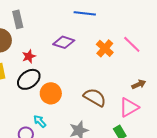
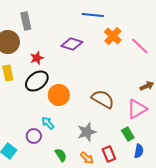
orange cross: (105, 48) -> (113, 36), moved

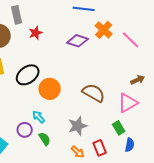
purple diamond: (72, 44) -> (78, 41), moved
red star: (37, 58) -> (36, 33), moved
green semicircle: (61, 155) -> (45, 139), moved

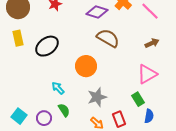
brown arrow: (138, 80) -> (152, 43), moved
orange circle: (50, 89) -> (86, 66), moved
brown semicircle: (94, 93) -> (108, 38), moved
purple circle: (25, 130) -> (44, 118), moved

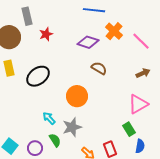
brown semicircle: (108, 38) -> (99, 68), size x0.7
gray star: (97, 97) -> (72, 127), moved

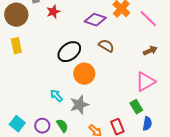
black ellipse: (38, 76) -> (69, 52), moved
green semicircle: (55, 140) -> (62, 126), moved

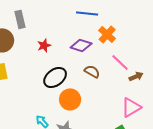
red star: (53, 12) -> (44, 45), moved
pink line: (148, 19) -> (120, 62), moved

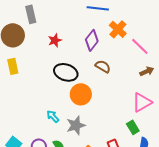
purple diamond: (81, 45) -> (92, 40), turned -70
pink line: (120, 62) -> (140, 46), moved
black ellipse: (55, 77) -> (66, 72), turned 55

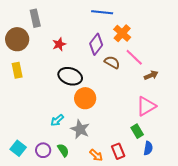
pink line: (140, 46) -> (134, 57), moved
brown semicircle: (103, 66) -> (112, 62), moved
cyan arrow: (53, 116) -> (57, 120), turned -88
gray star: (76, 125) -> (80, 129), turned -30

